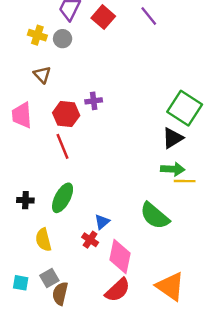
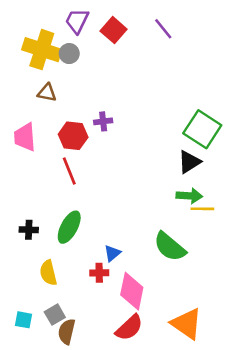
yellow cross: (37, 35) -> (42, 50), size x1.8
brown triangle: (42, 75) -> (47, 93), turned -36
red cross: (90, 240) -> (99, 273), turned -35

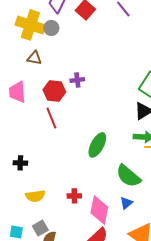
green ellipse: (69, 227) -> (97, 145), moved
blue triangle: (112, 253) -> (126, 203), moved
yellow semicircle: (48, 273) -> (35, 196), turned -84

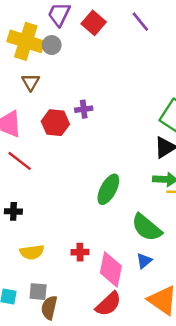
brown triangle: (34, 58) -> (31, 82), turned 49
red line: (51, 118) -> (20, 161), moved, turned -30
gray square: (40, 228) -> (38, 292), turned 35

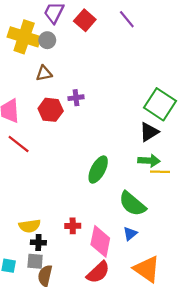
brown triangle: (31, 82) -> (44, 73), moved, turned 49
black cross: (13, 211) -> (38, 242), moved

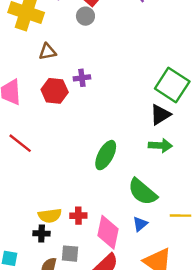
gray circle: (47, 40) -> (85, 16), moved
red line: (19, 144) -> (20, 143), moved
yellow line: (160, 172) -> (181, 216), moved
yellow semicircle: (30, 226) -> (50, 216), moved
gray square: (35, 261) -> (70, 254), moved

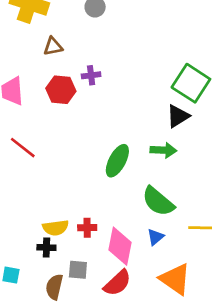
green arrow: (160, 146) -> (163, 150), moved

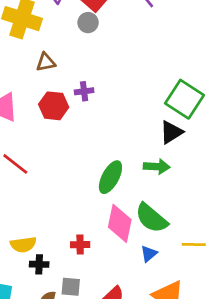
yellow semicircle: (56, 228) -> (23, 245), moved
pink diamond: (120, 246) -> (120, 223), moved

